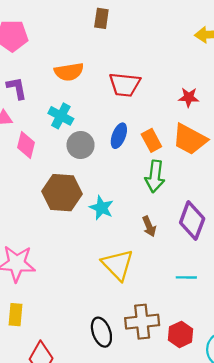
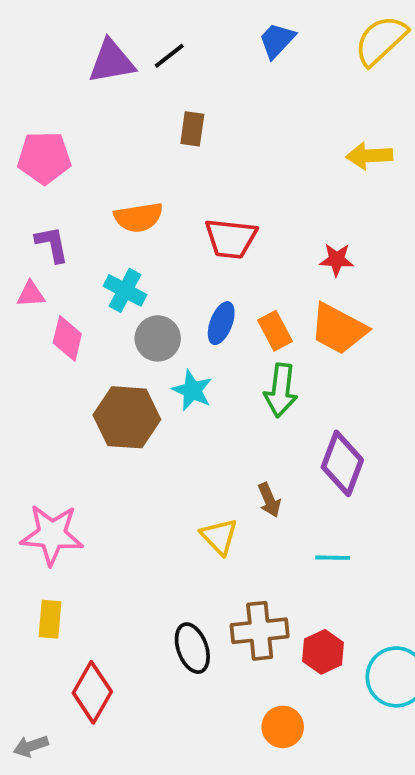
cyan star: (101, 208) -> (192, 390), moved
brown arrow: (149, 226) -> (269, 500), moved
yellow triangle: (118, 265) -> (219, 537), size x0.7

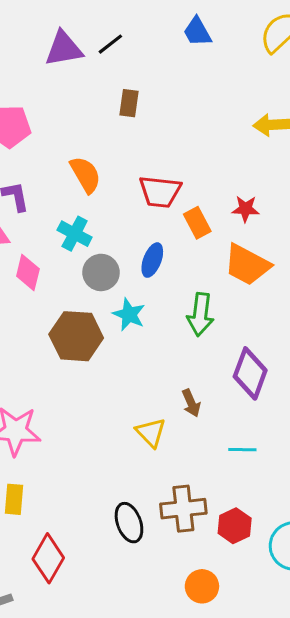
blue trapezoid: (277, 40) -> (197, 32), turned -72
orange semicircle: (138, 217) -> (85, 175), turned -111
orange rectangle: (275, 331) -> (197, 223), moved

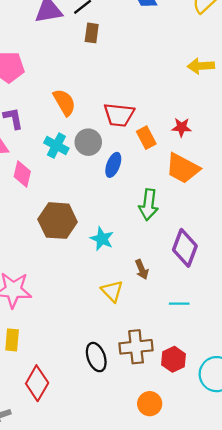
brown rectangle: (129, 103) -> (92, 33), moved
gray circle: (101, 272) -> (88, 142), moved
cyan star: (129, 314) -> (102, 239), moved

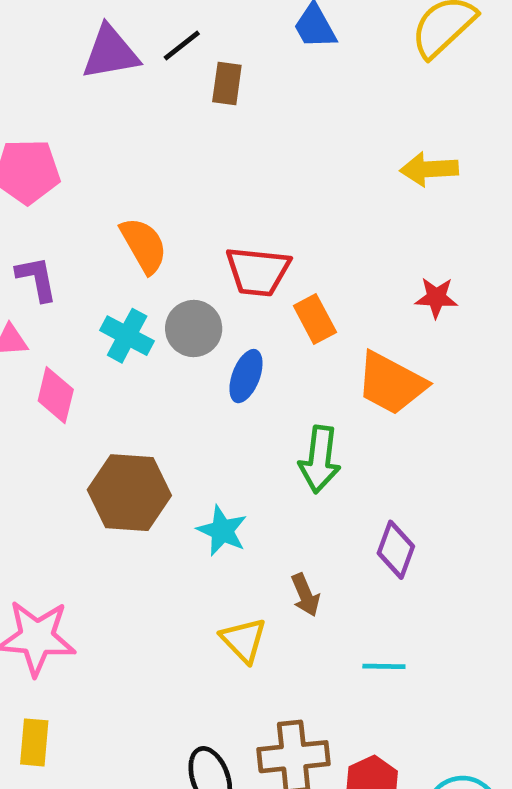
brown rectangle: (92, 33) -> (227, 84), moved
red star: (181, 127) -> (436, 298), moved
purple diamond: (185, 248) -> (396, 550), size x0.7

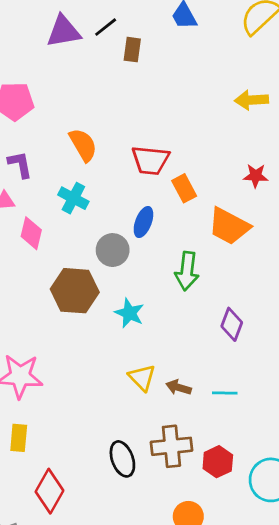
gray circle: (194, 329) -> (113, 250), moved
brown arrow: (305, 595) -> (179, 387), moved, turned 130

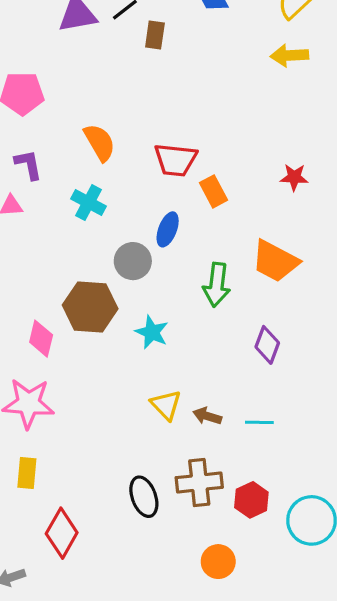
yellow arrow: (251, 100) -> (289, 55), moved
orange trapezoid: (229, 226) -> (275, 261), moved
pink diamond: (31, 233) -> (41, 339), moved

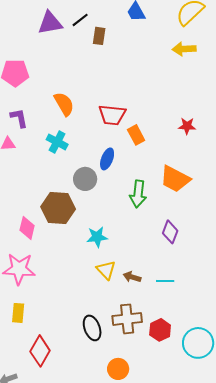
cyan star: (152, 332) -> (97, 237), moved, turned -30
orange circle: (218, 562) -> (118, 369), moved

